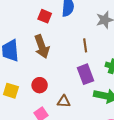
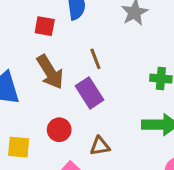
brown line: (85, 45) -> (95, 59), moved
purple rectangle: (86, 74) -> (90, 93), moved

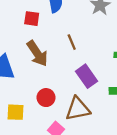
purple rectangle: (90, 93) -> (87, 76), moved
brown triangle: (100, 146) -> (78, 109), size x1.6

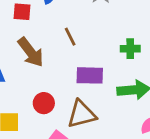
purple rectangle: (87, 76) -> (90, 75), turned -50

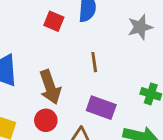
brown arrow: (31, 52) -> (50, 87), moved

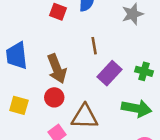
purple rectangle: (101, 108) -> (109, 73), moved, turned -65

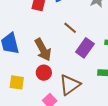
brown line: (94, 46) -> (70, 28), turned -32
brown triangle: (85, 117) -> (70, 85), turned -30

